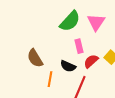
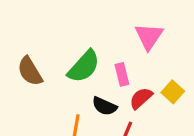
green semicircle: (70, 21) -> (84, 66), moved
brown semicircle: (35, 58) -> (30, 71), moved

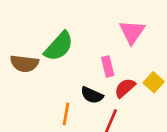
green semicircle: (84, 66) -> (59, 46), moved
brown semicircle: (30, 71) -> (24, 64), turned -52

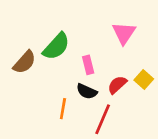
brown semicircle: (24, 64) -> (24, 62), turned -55
pink rectangle: (108, 66) -> (88, 65), moved

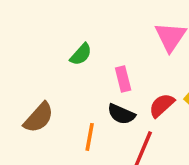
green semicircle: (56, 46) -> (81, 54), size x0.6
brown semicircle: (24, 62) -> (39, 118), moved

